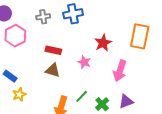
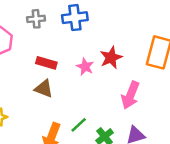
pink star: (84, 62) -> (85, 67), moved

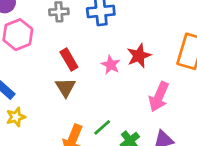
red rectangle: (46, 63) -> (69, 60), turned 42
brown triangle: (44, 89) -> (65, 87), turned 36

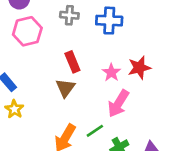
pink arrow: (159, 97) -> (118, 104), moved
yellow star: (16, 117) -> (14, 109), turned -30

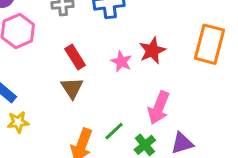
pink arrow: (118, 104) -> (159, 108), moved
yellow star: (14, 109) -> (18, 122), turned -30

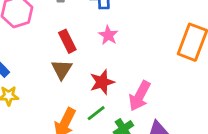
red star: (152, 51) -> (102, 82), moved
pink star: (121, 61) -> (108, 35), moved

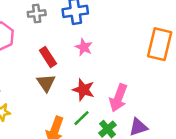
red star: (102, 82) -> (83, 90), turned -30

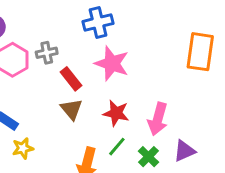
gray cross: (37, 14) -> (47, 53), moved
pink star: (84, 47) -> (112, 63), size x1.6

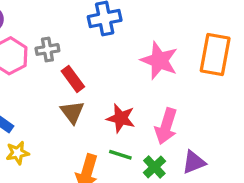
pink star: (112, 63) -> (159, 61), moved
green line: (117, 147) -> (120, 155), turned 65

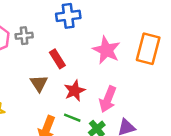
red rectangle: (73, 79) -> (57, 59), moved
red star: (121, 118) -> (75, 91), turned 30

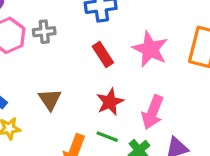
red rectangle: (57, 59) -> (103, 55), moved
brown triangle: (39, 83) -> (50, 99), moved

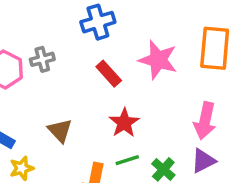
pink arrow: (153, 112) -> (205, 121), moved
green line: (107, 137) -> (127, 160), turned -30

